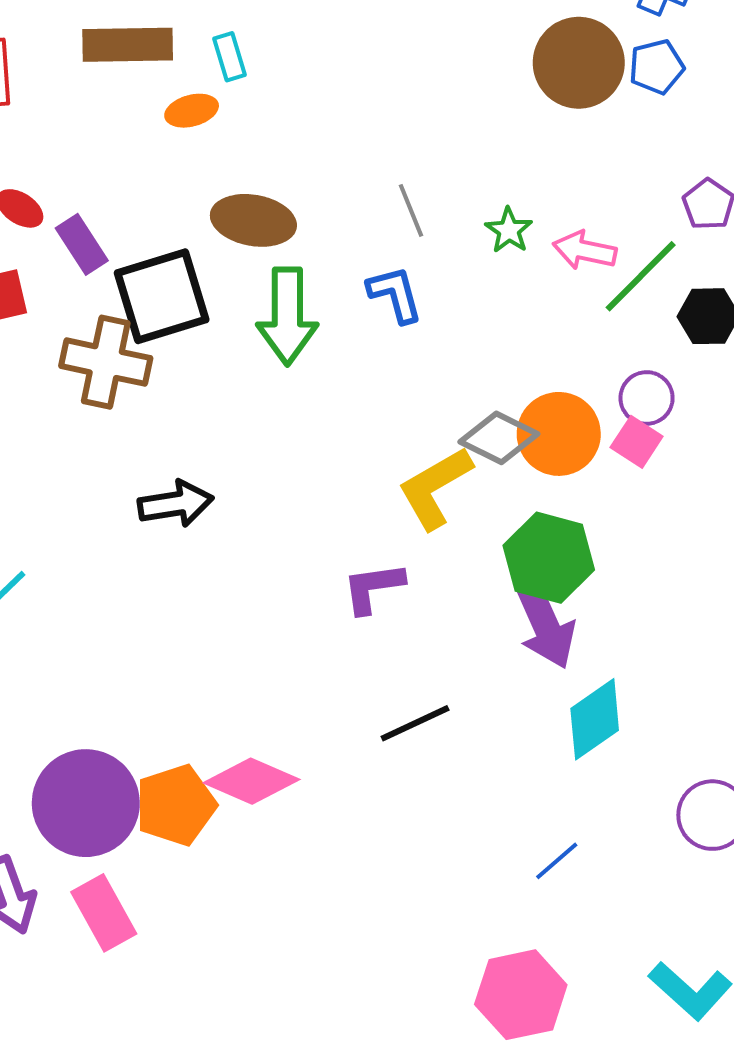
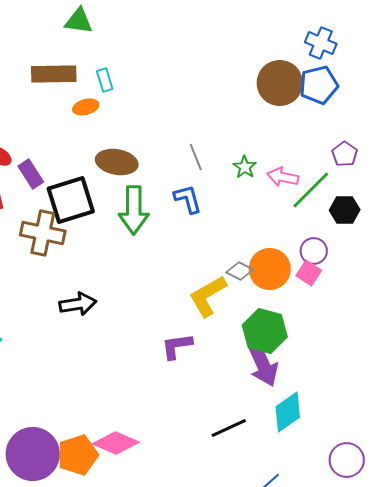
blue pentagon: (657, 67) -> (319, 85), size x1.4
gray diamond: (499, 438) -> (240, 271), size x0.7
black line: (415, 723) -> (229, 428), moved

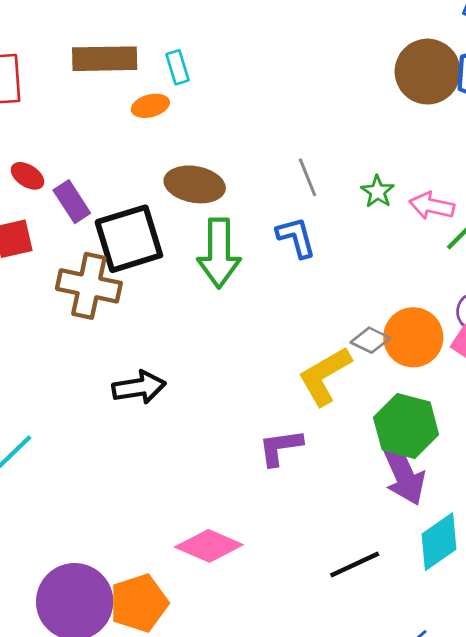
pink diamond: (116, 443) -> (209, 546), moved

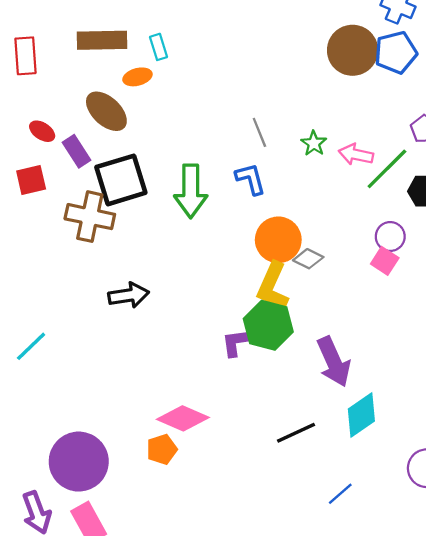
brown ellipse: (195, 184) -> (106, 111), moved, turned 33
orange circle: (413, 337) -> (278, 240), moved
yellow L-shape: (325, 376) -> (273, 286), turned -36
green hexagon: (406, 426) -> (268, 325), moved
orange pentagon: (139, 603) -> (162, 449), moved, size x0.7

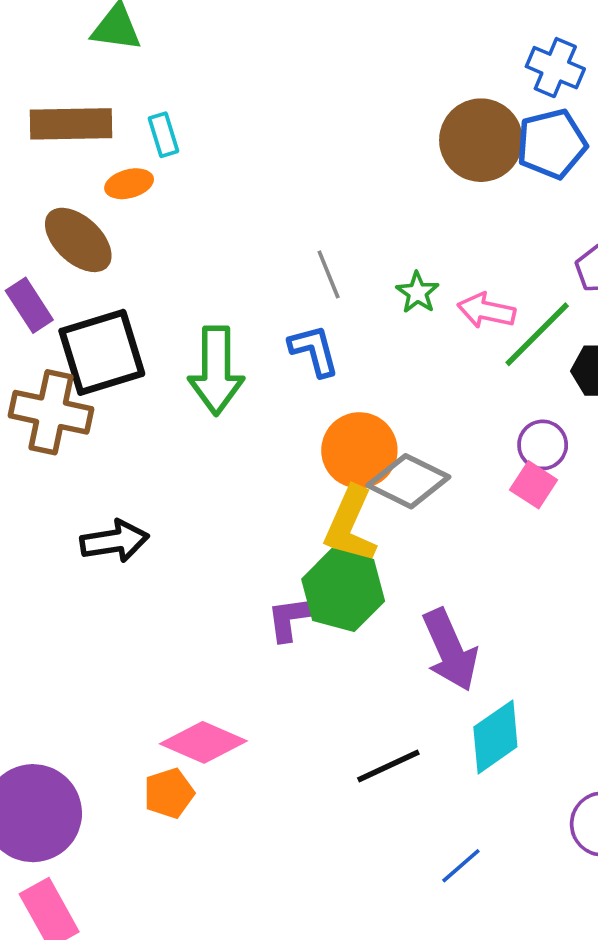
gray diamond: (308, 259) -> (408, 481), size x1.6

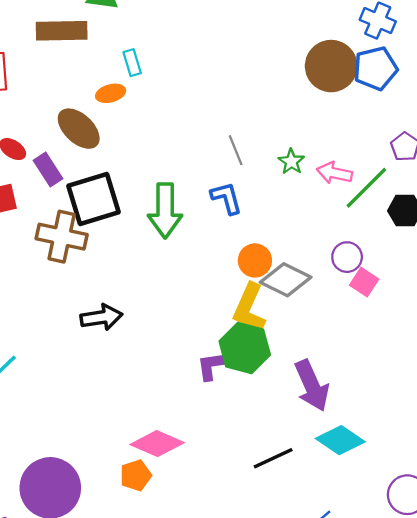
brown rectangle: (71, 124) -> (62, 31), moved
purple circle: (543, 445) -> (347, 257), moved
orange circle: (359, 450) -> (255, 260), size x0.7
cyan diamond: (495, 737) -> (340, 440), turned 69

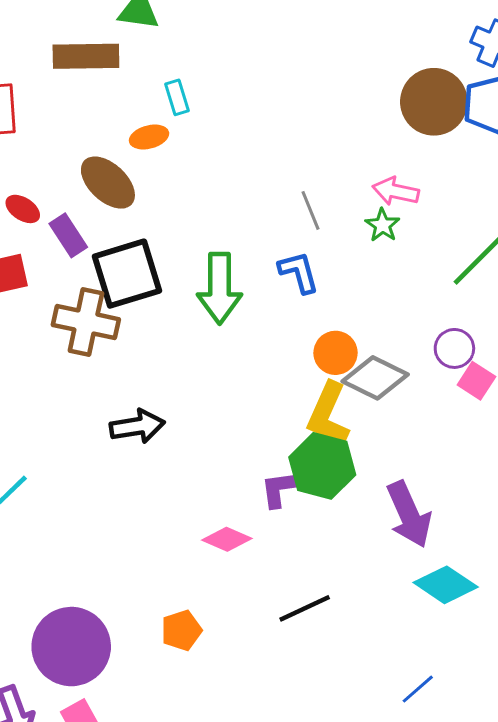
pink arrow: (335, 173) -> (396, 191), moved
pink diamond: (157, 444) -> (227, 539), moved, size x0.7
black line: (273, 458) -> (305, 608), moved

